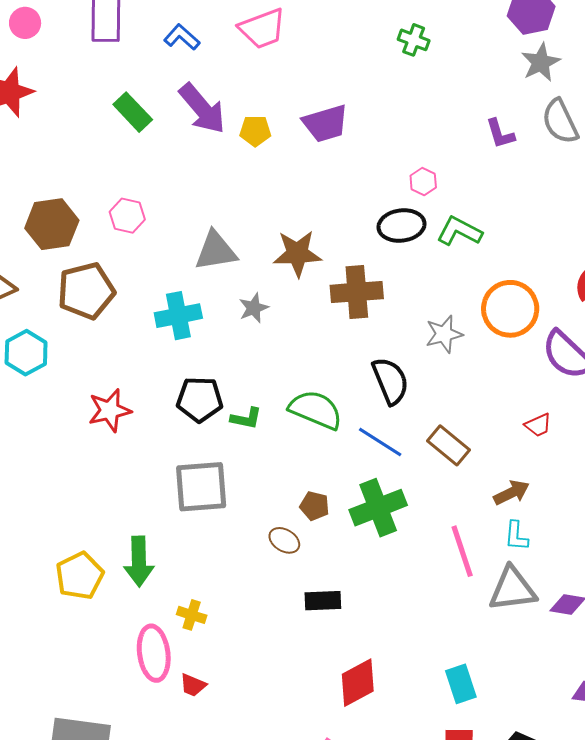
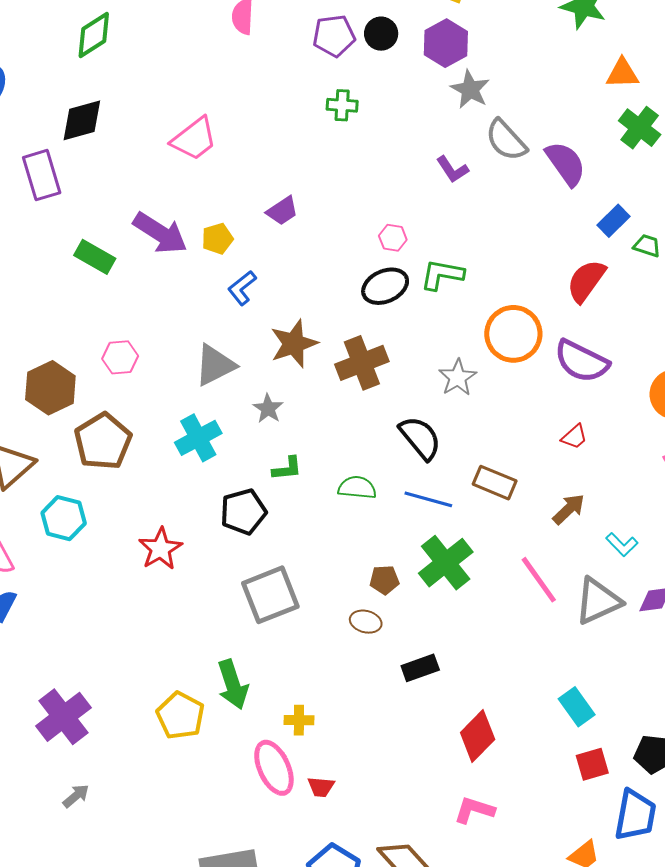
blue L-shape: (182, 37) -> (242, 288), moved, turned -63
purple trapezoid: (325, 123) -> (282, 211), size x0.7
green semicircle: (316, 410) -> (357, 488), size x0.7
green L-shape: (246, 418) -> (287, 469), moved
cyan L-shape: (516, 536) -> (622, 544), moved, turned -32

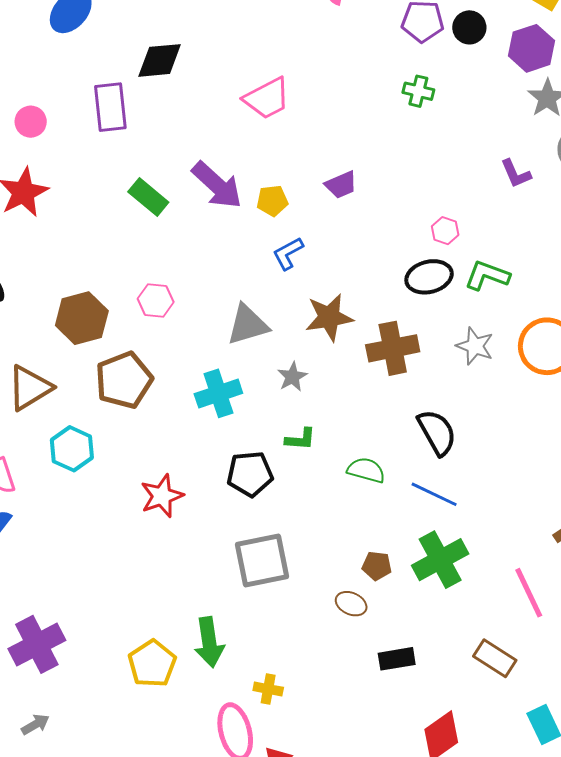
gray star: (458, 378) -> (475, 346), moved, turned -30
brown rectangle: (495, 483) -> (495, 658), moved

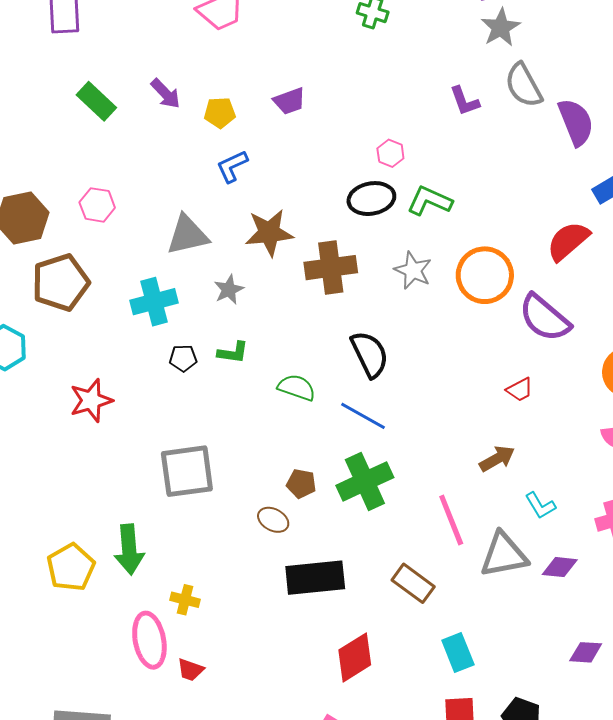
purple arrow: (217, 185) -> (166, 94), size x0.6
black pentagon: (250, 474) -> (183, 358), moved, size x0.6
black rectangle: (397, 659) -> (315, 578), size x1.6

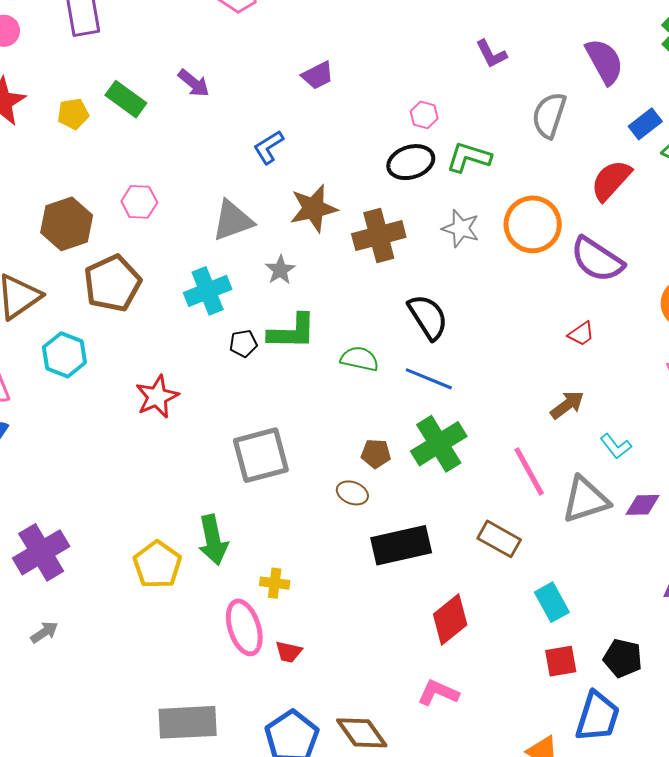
gray semicircle: (524, 85) -> (549, 115), moved, turned 54
yellow pentagon: (220, 113) -> (73, 114), moved
green L-shape: (233, 352) -> (292, 332), size x1.6

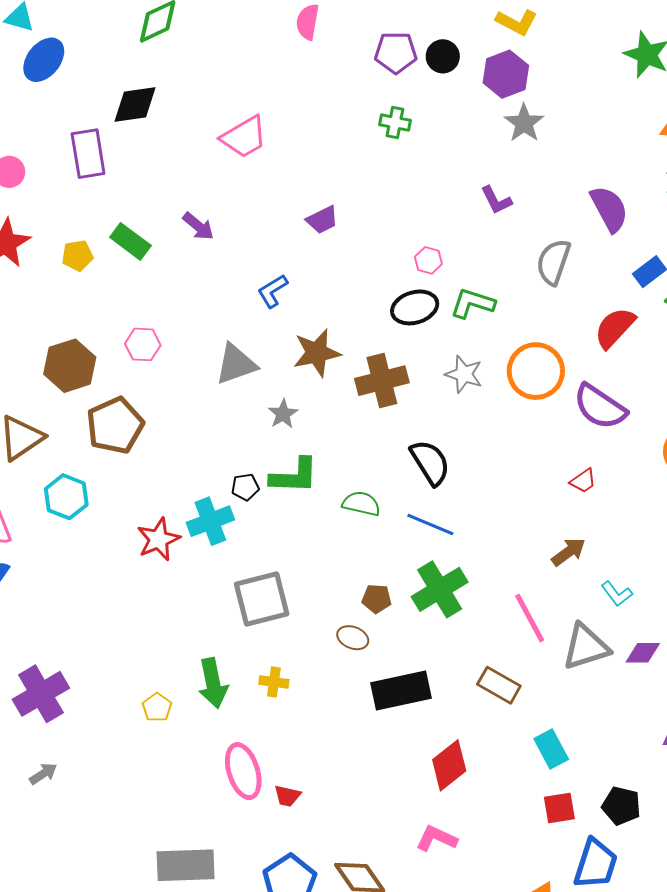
cyan cross: (208, 291) -> (210, 521), moved
yellow pentagon: (157, 565) -> (157, 707), size x0.6
yellow cross: (275, 583) -> (274, 682), moved

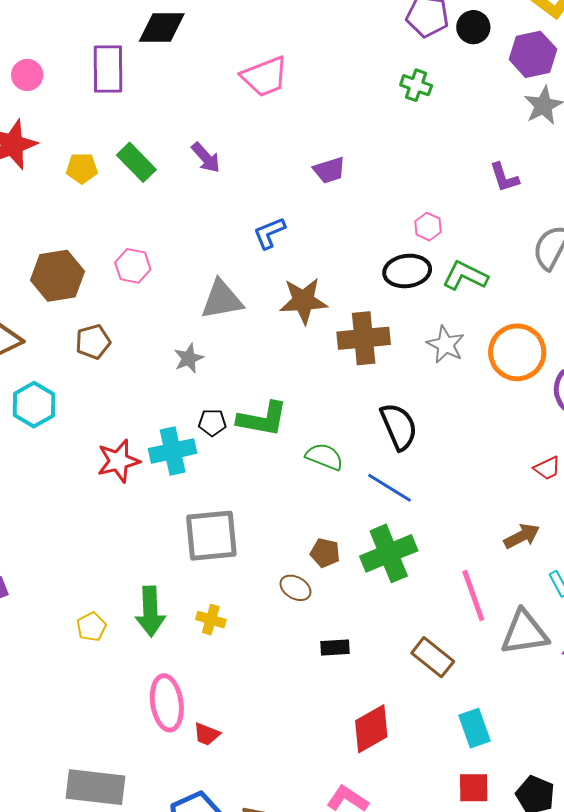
gray star: (283, 414) -> (189, 358), moved
brown pentagon: (115, 426) -> (93, 342), size x0.6
black rectangle: (401, 691) -> (335, 647), size x0.5

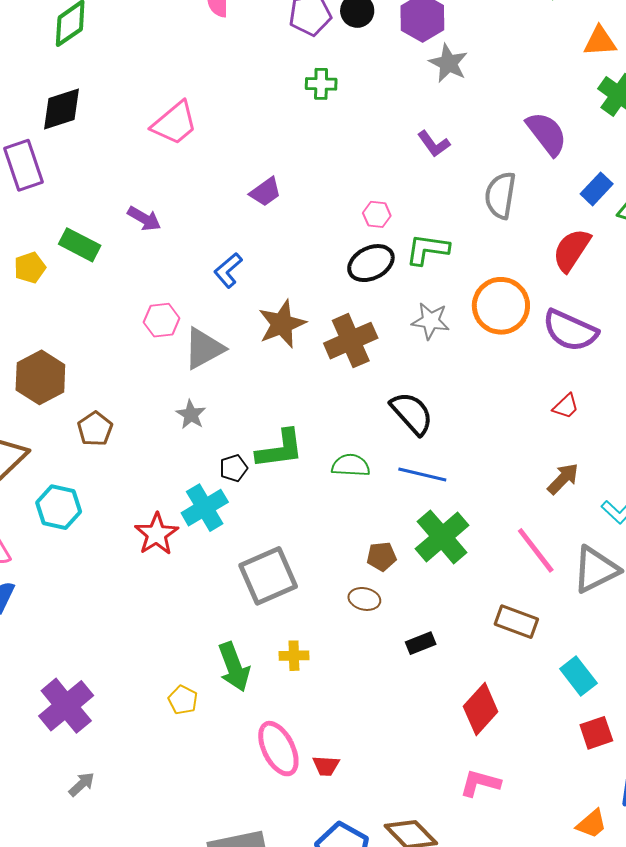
pink hexagon: (133, 266) -> (162, 320), moved

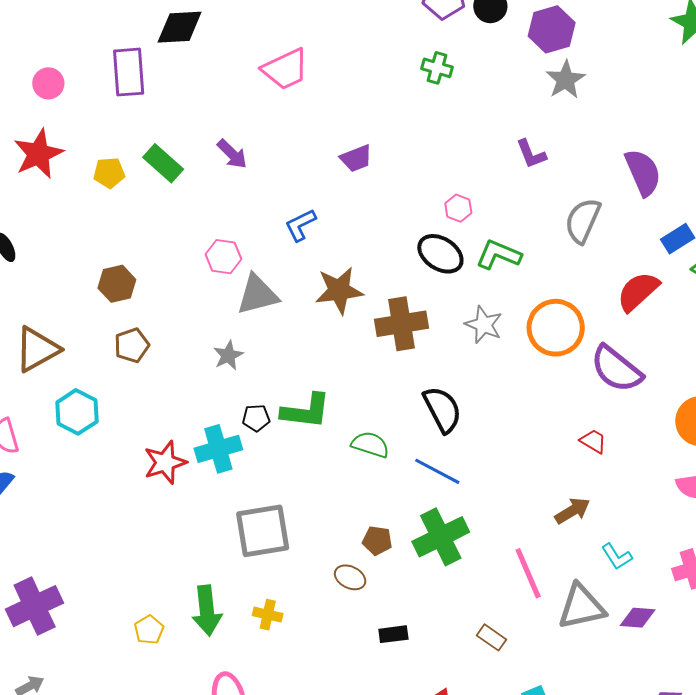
black ellipse: (371, 263) -> (440, 254), turned 45
brown hexagon: (40, 377) -> (117, 284), moved, size x0.7
red trapezoid: (566, 406) -> (593, 441), turned -120
brown rectangle: (516, 622) -> (492, 637), size x0.7

